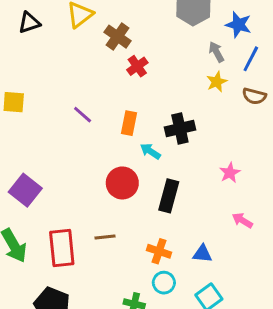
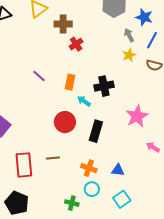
brown cross: (118, 37) -> (63, 24), turned -36
pink star: (230, 173) -> (137, 116), size x1.6
pink arrow: (242, 220) -> (153, 147), moved

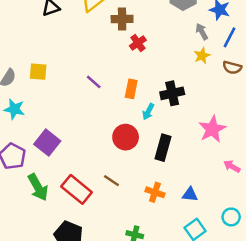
cyan arrow: (84, 101) -> (148, 112), turned -96
brown line: (53, 158) -> (111, 181), turned 40
red rectangle: (24, 165) -> (77, 189), turned -45
cyan circle: (92, 189) -> (231, 217), moved

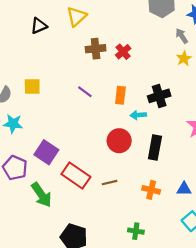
brown cross: (122, 19) -> (96, 49), moved
cyan arrow: (148, 112) -> (138, 115), turned 63
brown line: (111, 181) -> (110, 183), turned -42
red rectangle: (77, 189) -> (76, 176), moved

